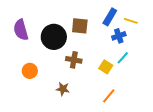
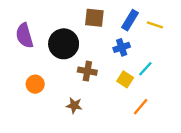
brown square: (80, 26) -> (94, 18), moved
blue cross: (119, 36) -> (122, 47), moved
orange line: (109, 96) -> (141, 107), moved

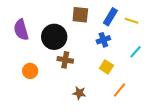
cyan line: (145, 69) -> (136, 52), moved
brown cross: (87, 71) -> (65, 60), moved
brown star: (74, 105) -> (79, 93), moved

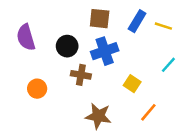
black circle: (54, 37) -> (67, 46), size x0.7
blue cross: (103, 40) -> (105, 51), moved, size x1.5
brown star: (79, 93) -> (98, 116), size x1.5

